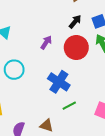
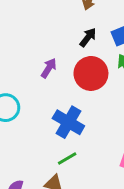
green line: (69, 106) -> (67, 158), moved

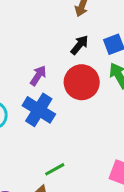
blue cross: (68, 122) -> (39, 110), moved

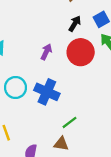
blue cross: (39, 110) -> (47, 92), moved

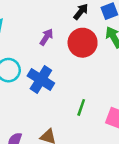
green line: (70, 122) -> (81, 107), moved, turned -42

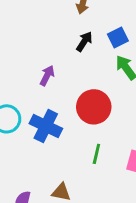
red circle: (83, 43) -> (94, 107), moved

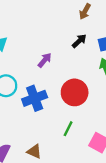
blue cross: (46, 126) -> (35, 98), turned 30

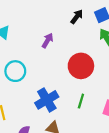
blue cross: (35, 98) -> (47, 100), moved

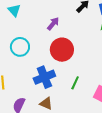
red circle: (81, 66) -> (62, 50), moved

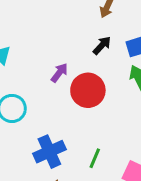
red circle: (62, 50) -> (88, 90), moved

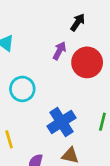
black arrow: (102, 45) -> (78, 22), moved

